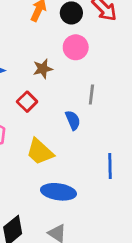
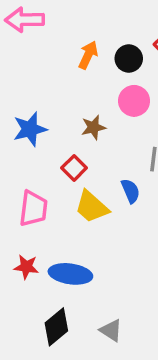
yellow trapezoid: (40, 152) -> (92, 207), moved
blue ellipse: (58, 192) -> (70, 274), moved

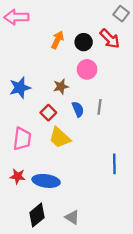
blue semicircle: (130, 191) -> (78, 109), moved

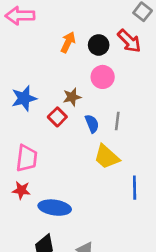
red square: (48, 113) -> (57, 117), moved
yellow trapezoid: (60, 138) -> (107, 157), moved
red star: (18, 176) -> (21, 190), moved

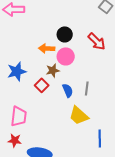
red arrow: (129, 41) -> (97, 41), moved
orange arrow: (68, 42) -> (47, 48), moved, turned -112
black circle: (99, 45) -> (65, 34), moved
pink circle: (103, 77) -> (66, 56), moved

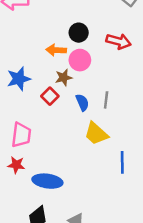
red arrow: (97, 41) -> (119, 41), turned -30

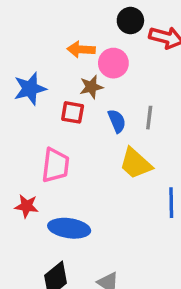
black circle: (79, 33) -> (130, 21), moved
red square: (50, 96) -> (73, 112), turned -35
pink trapezoid: (21, 135) -> (56, 165), moved

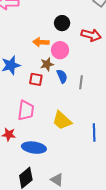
black circle: (130, 21) -> (62, 23), moved
blue semicircle: (117, 121) -> (62, 76), moved
yellow trapezoid: (136, 164) -> (62, 120), moved

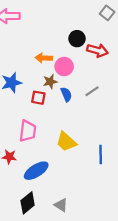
black circle: (62, 23) -> (77, 39), moved
gray line: (81, 82) -> (92, 91), moved, turned 48
blue ellipse: (34, 148) -> (36, 171), turned -40

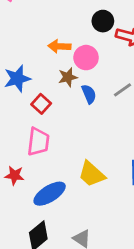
red square: (38, 98) -> (41, 104), moved, turned 32
yellow trapezoid: (66, 142) -> (92, 174), moved

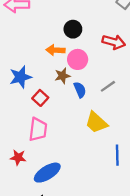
black circle: (103, 21) -> (73, 29), moved
yellow trapezoid: (92, 174) -> (96, 122), moved

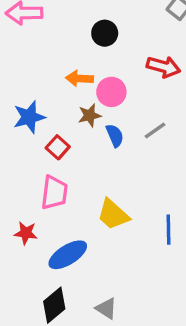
black circle: (73, 29) -> (105, 33), moved
yellow trapezoid: (96, 122) -> (113, 214), moved

